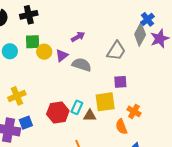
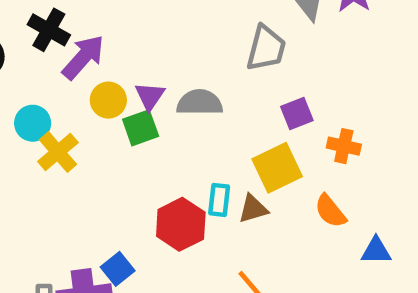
black cross: (29, 15) -> (49, 30), turned -30
purple arrow: (78, 37) -> (83, 57), moved, size x1.5
green square: (33, 42) -> (141, 128), moved
yellow cross: (17, 96) -> (58, 152), moved
orange cross: (134, 111) -> (344, 146), moved

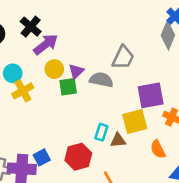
gray trapezoid: (266, 48) -> (123, 58), moved
purple square: (297, 114) -> (151, 95), size x1.6
red hexagon: (181, 224) -> (78, 157), moved

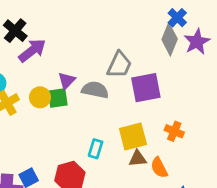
yellow circle: (54, 69) -> (40, 97), moved
purple square: (151, 95) -> (146, 88), moved
brown triangle: (118, 140) -> (138, 159), moved

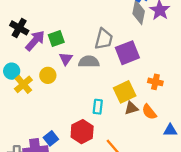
green square: (58, 98) -> (56, 39), moved

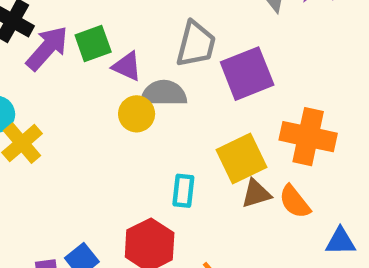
purple triangle: (66, 59) -> (127, 66), moved, turned -40
yellow circle: (48, 75) -> (137, 114), moved
orange cross: (155, 82) -> (308, 137), size x1.6

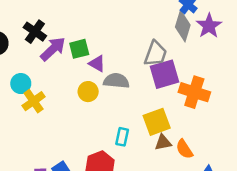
gray trapezoid: (196, 44) -> (155, 54), moved
yellow circle: (137, 114) -> (88, 92), moved
orange cross: (308, 137) -> (194, 92), moved

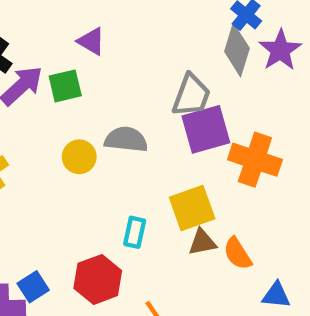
purple triangle: (97, 64) -> (91, 41), moved

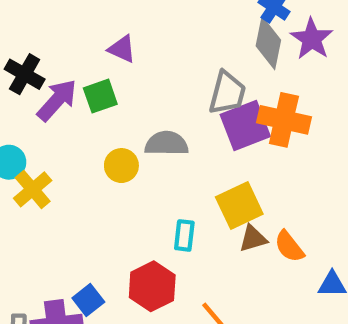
orange cross: (255, 160) -> (284, 120), moved

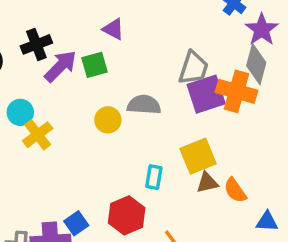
gray diamond: (268, 43) -> (256, 64), moved
black cross: (25, 74) -> (36, 44), turned 36

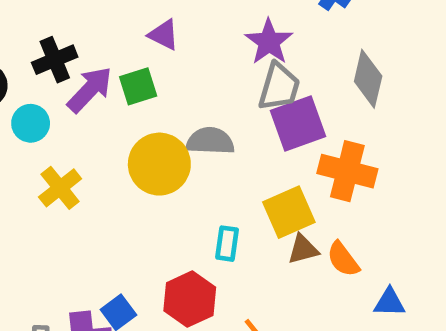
purple star: (262, 30) -> (269, 42), moved
orange cross: (237, 91) -> (347, 171), moved
cyan circle: (20, 112) -> (31, 123), moved
yellow circle: (108, 120) -> (159, 164), size x1.6

